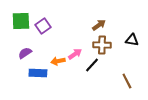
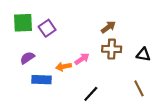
black triangle: (132, 40) -> (143, 54), moved
black line: (92, 65) -> (91, 94), moved

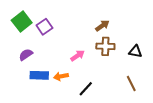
green square: (23, 23) -> (22, 21), turned -36
orange arrow: (63, 67) -> (61, 76), moved

